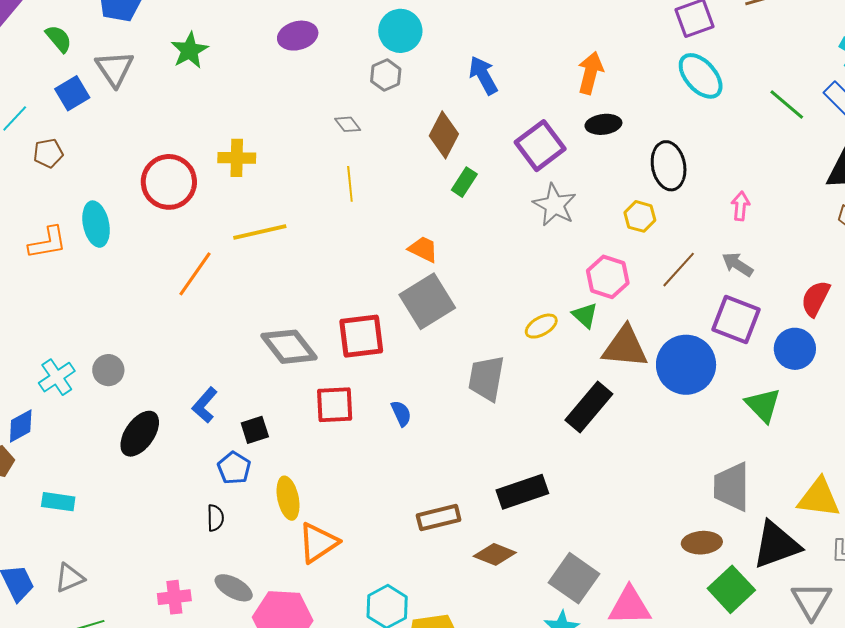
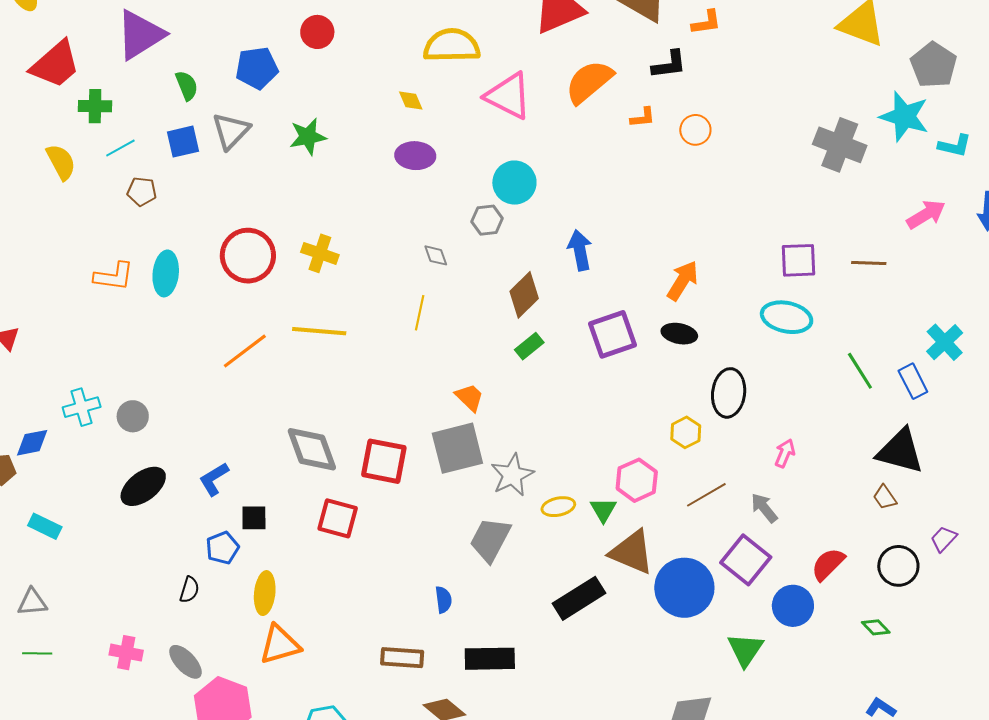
cyan ellipse: (701, 76) -> (787, 317), turned -54
gray star: (555, 205) -> (512, 475), moved
blue semicircle: (401, 413) -> (443, 600), moved

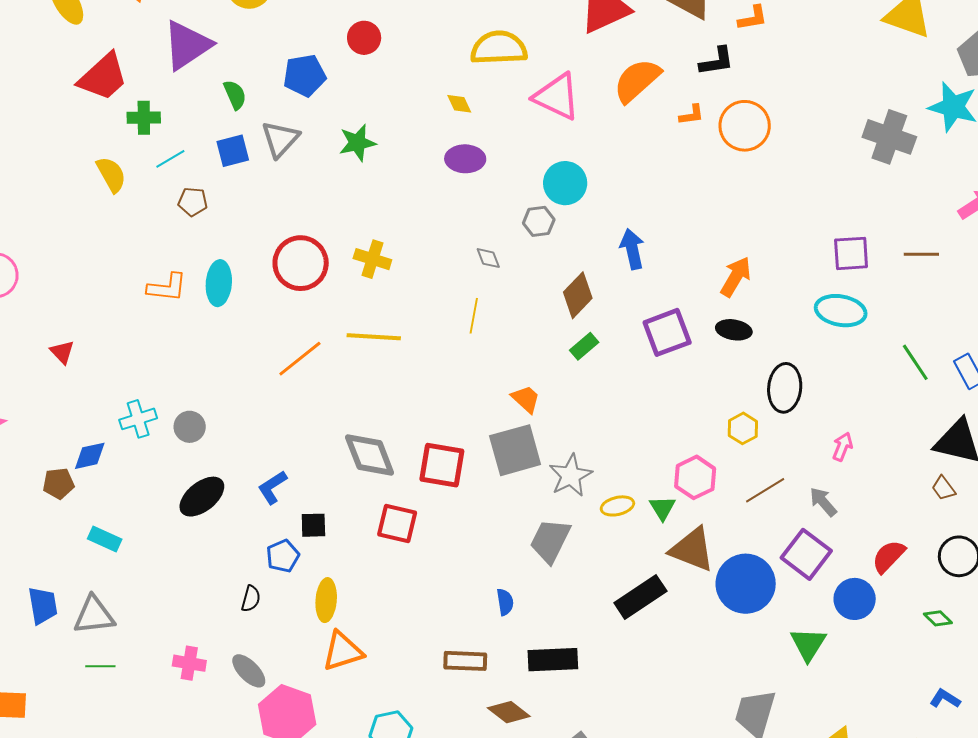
orange circle: (695, 130) -> (745, 126), size x1.6
gray triangle: (32, 602) -> (94, 615), size x1.4

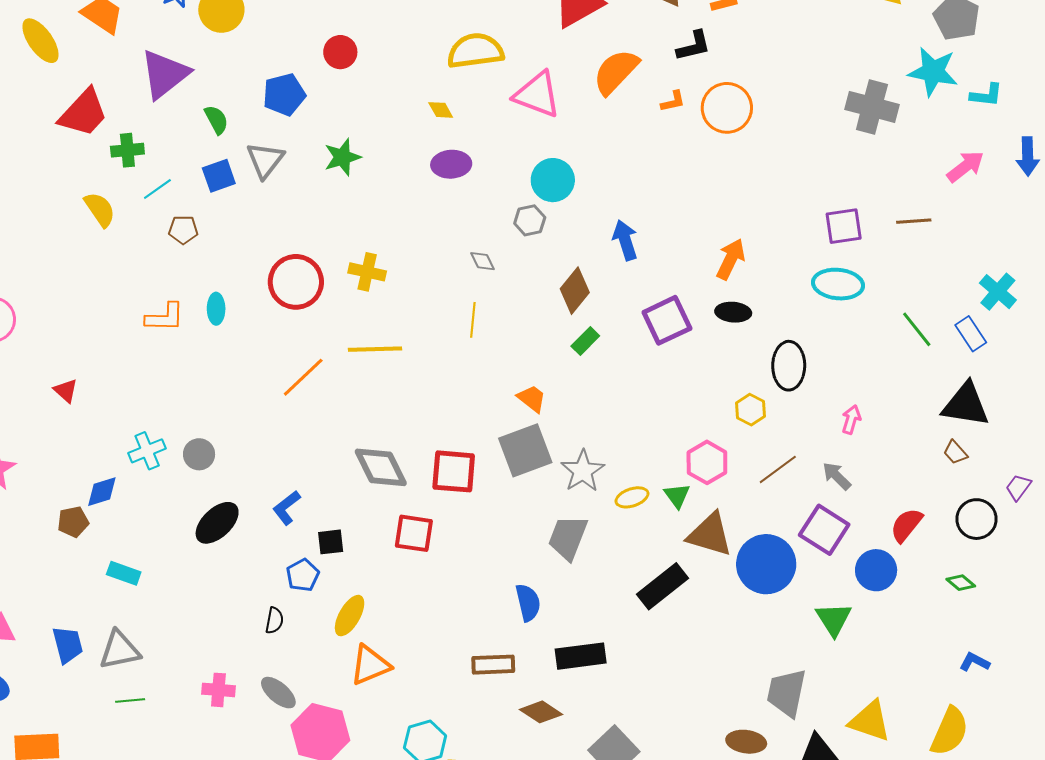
cyan ellipse: (219, 283) -> (216, 309), size x0.7
yellow ellipse: (326, 600) -> (350, 616), turned 30
blue semicircle: (505, 602) -> (528, 603), size x1.4

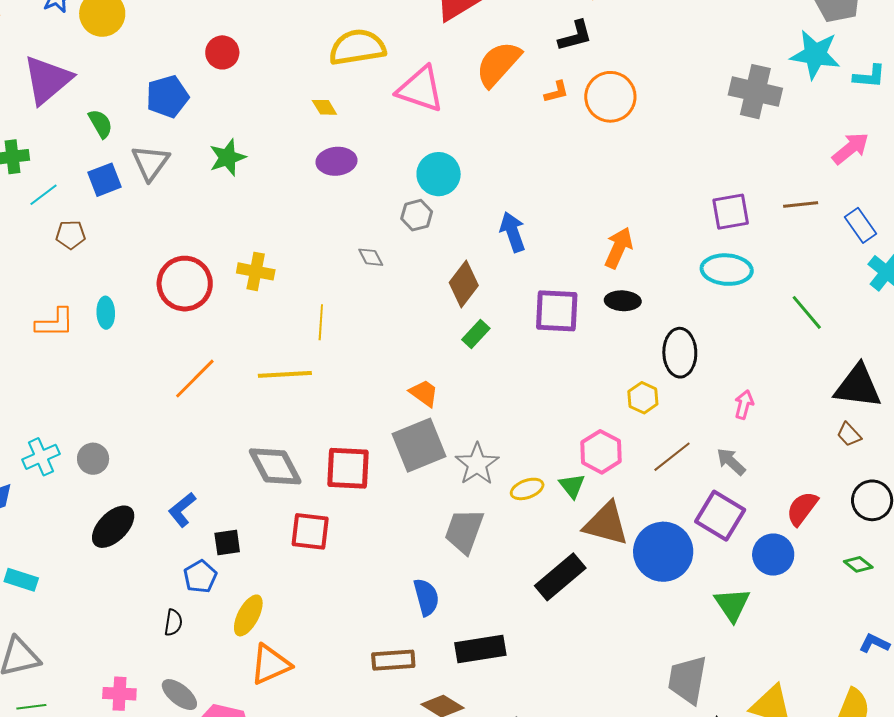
yellow line: (473, 320) -> (321, 322), moved
purple square: (667, 320) -> (557, 311), turned 30
blue rectangle: (971, 334) -> (861, 225), moved
yellow line: (375, 349) -> (285, 374), moved

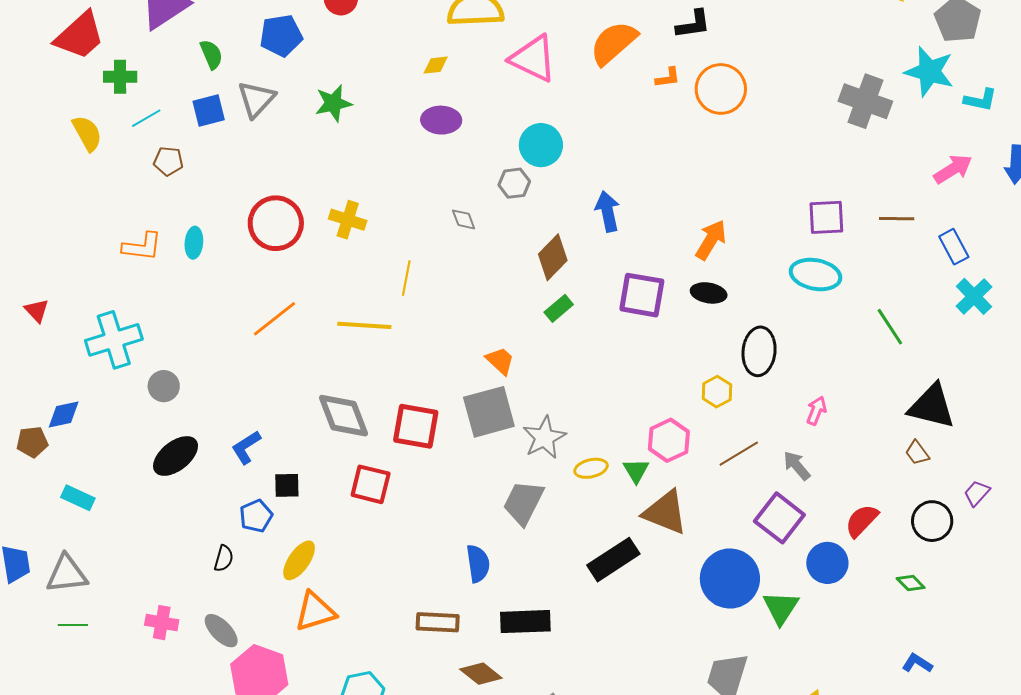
yellow diamond: (324, 107) -> (436, 65), turned -72
cyan cross: (41, 457) -> (114, 340), moved, size x1.5
blue circle: (663, 552) -> (730, 579), moved

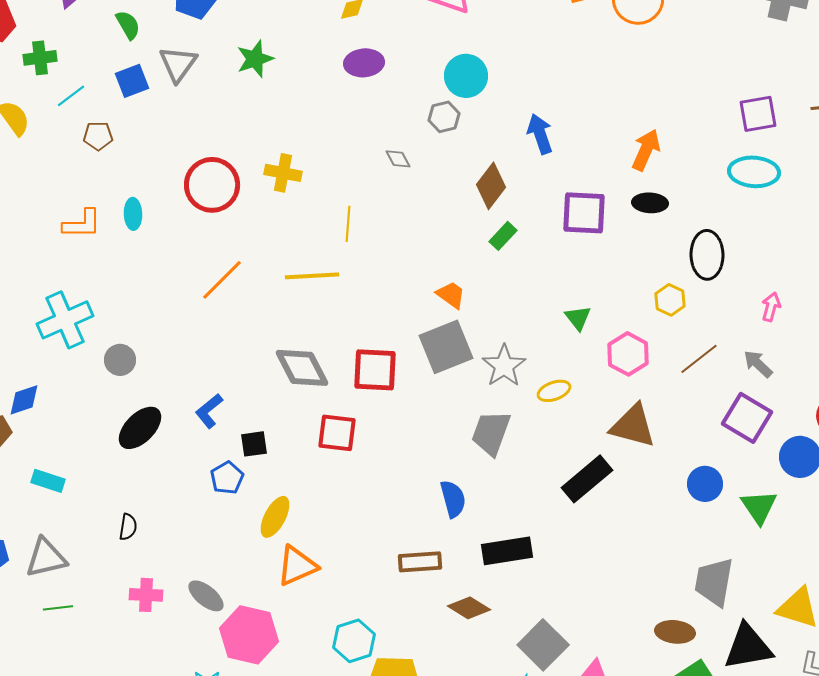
green triangle: (636, 471) -> (578, 318), moved
black semicircle: (224, 558) -> (128, 527), moved
blue circle: (730, 579) -> (705, 484), size x0.6

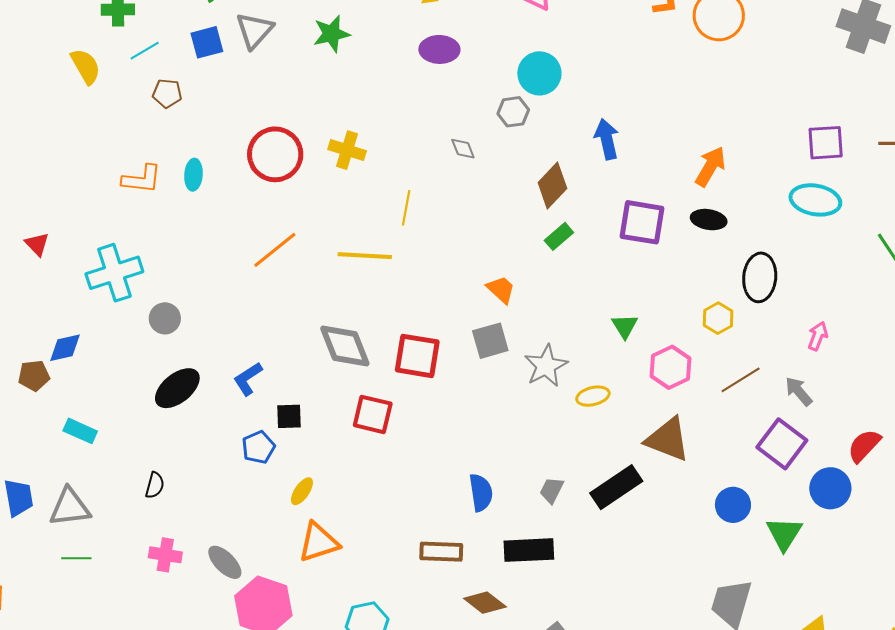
gray square: (446, 347) -> (490, 341), size x0.7
gray trapezoid: (491, 433) -> (552, 490), moved, size x0.6
yellow ellipse: (275, 517) -> (302, 491), size x0.7

